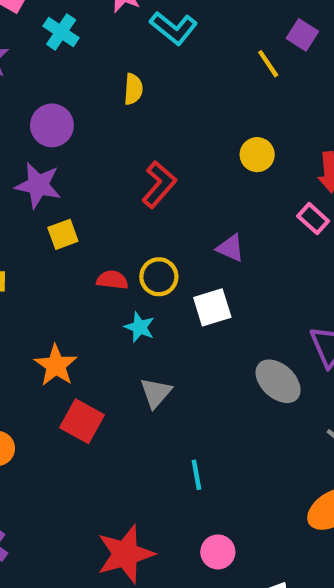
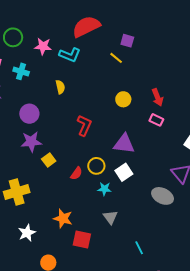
purple triangle: (230, 248) -> (124, 144), size x1.6
red semicircle: (112, 280) -> (76, 173), turned 136
cyan star: (140, 327) -> (104, 189), moved

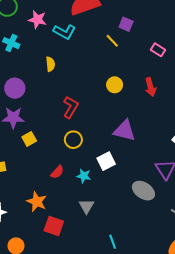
pink rectangle: (156, 120) -> (158, 50), moved
purple triangle: (124, 144) -> (124, 131), moved
yellow circle: (96, 166) -> (73, 140), moved
red semicircle: (76, 173) -> (57, 172), moved

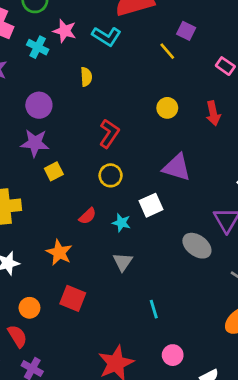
pink star: (37, 20) -> (65, 31), moved
red square: (54, 226) -> (73, 298), moved

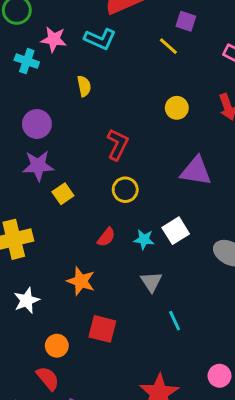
white square: (151, 205) -> (176, 231), moved
cyan line: (154, 309) -> (175, 321), moved

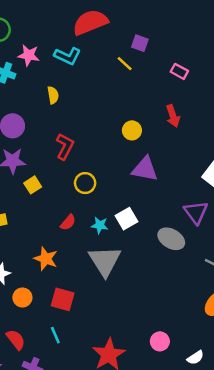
yellow circle: (177, 108) -> (132, 130), moved
red L-shape: (117, 144) -> (65, 146), moved
gray triangle: (151, 282) -> (105, 261), size x1.8
cyan line: (175, 321) -> (55, 335), moved
orange circle: (57, 346) -> (22, 297), moved

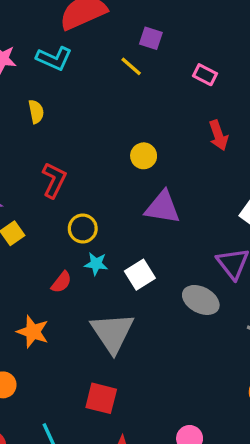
red arrow: (173, 116) -> (218, 135), moved
cyan star: (100, 225) -> (96, 264), moved
red square: (63, 299) -> (101, 398), moved

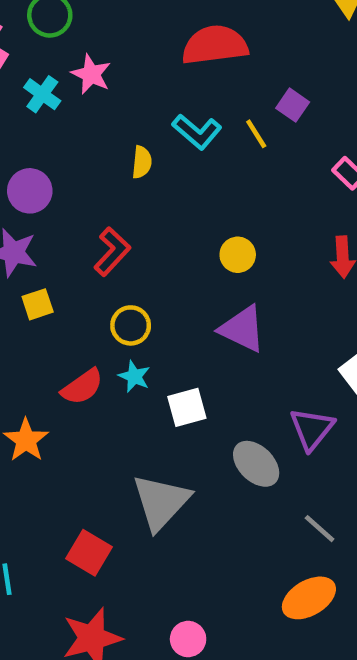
cyan L-shape: (54, 58) -> (197, 132), moved
yellow semicircle: (36, 112) -> (142, 162), moved
red semicircle: (61, 282) -> (82, 387), size x1.4
gray triangle: (112, 333) -> (161, 502), moved

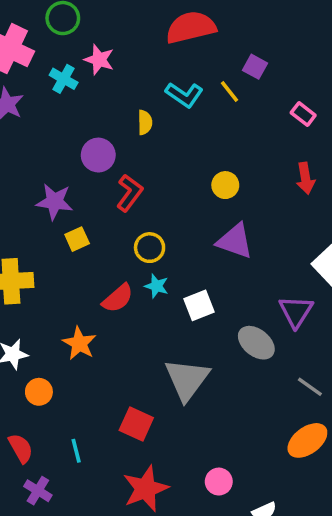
purple circle: (30, 191) -> (98, 155), moved

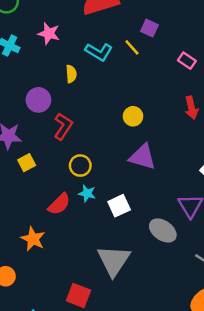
pink star: (99, 60) -> (49, 33), moved

